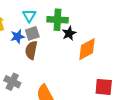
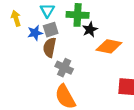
orange diamond: (87, 49) -> (109, 46), turned 40
gray cross: (12, 82) -> (64, 68), moved

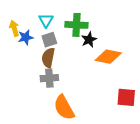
blue star: (35, 33) -> (26, 37), moved
gray cross: (64, 68) -> (49, 78), moved, turned -30

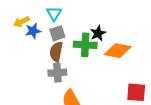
green cross: (76, 25) -> (85, 45), moved
yellow arrow: (14, 28) -> (21, 22), turned -98

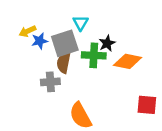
cyan triangle: (54, 14) -> (81, 23), moved
gray square: (57, 33) -> (65, 43), size x1.6
gray cross: (57, 73) -> (50, 82), moved

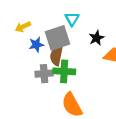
blue star: (40, 41) -> (36, 45), moved
green cross: (94, 55) -> (64, 71), moved

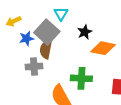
gray square: (57, 38) -> (47, 32), turned -30
green cross: (64, 71) -> (81, 78), moved

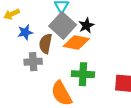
gray square: (47, 32) -> (63, 25), moved
orange diamond: (103, 48) -> (76, 42), moved

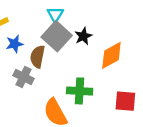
orange diamond: (76, 42) -> (111, 55), moved, turned -40
gray cross: (33, 62) -> (23, 77), turned 30

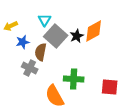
cyan triangle: (55, 15) -> (45, 20), moved
orange diamond: (111, 55) -> (94, 31), moved

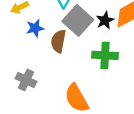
gray cross: (30, 68) -> (26, 80), moved
green cross: (74, 79) -> (105, 55), moved

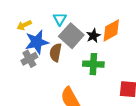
blue star: (35, 28) -> (37, 42), size x1.6
gray cross: (26, 80) -> (29, 59), moved, turned 35

